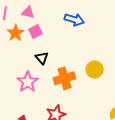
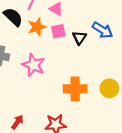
black triangle: (42, 58) -> (79, 38), moved
pink star: (28, 82) -> (33, 65), moved, turned -30

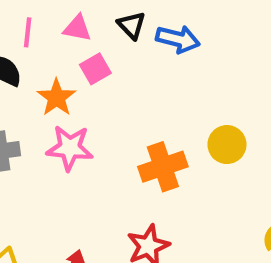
orange star: (37, 27) -> (57, 98), moved
black triangle: (79, 38) -> (132, 25), moved

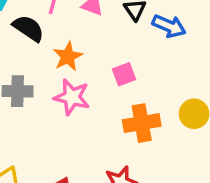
pink square: (95, 69) -> (124, 74), moved

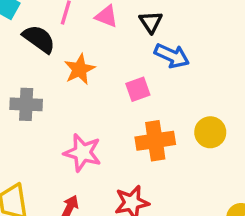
blue arrow: (169, 26) -> (172, 56), moved
pink star: (72, 97) -> (82, 153), moved

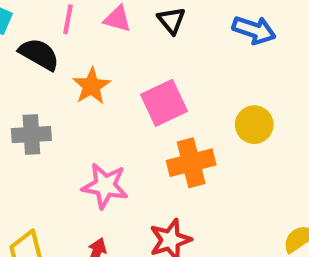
blue arrow: (172, 56) -> (254, 30), moved
pink square: (138, 89) -> (164, 103), size x1.5
yellow circle: (210, 132) -> (254, 125), moved

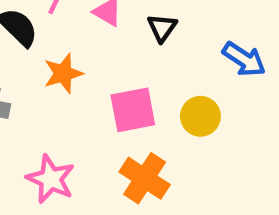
yellow circle: (254, 125) -> (200, 116), moved
orange cross: (191, 163) -> (145, 178), turned 33

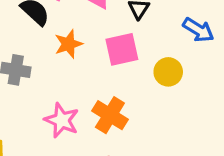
pink square: (133, 110) -> (122, 49), moved
orange cross: (145, 178) -> (110, 115), moved

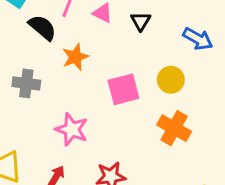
pink square: (122, 49) -> (123, 89), moved
orange cross: (110, 115) -> (174, 128), moved

